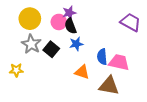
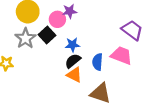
black semicircle: (70, 26) -> (73, 61), moved, turned 63
black square: (51, 49) -> (47, 35), moved
pink trapezoid: (119, 62) -> (121, 55), moved

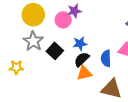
black square: (47, 35) -> (55, 51), moved
orange triangle: (74, 75) -> (84, 73), turned -35

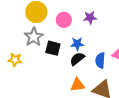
purple star: (74, 11) -> (90, 18), moved
black square: (55, 51) -> (53, 48), turned -35
orange triangle: (84, 73) -> (78, 85), moved

